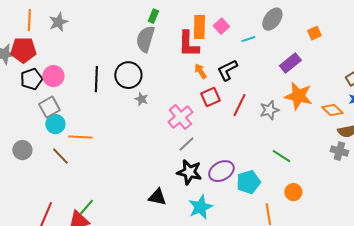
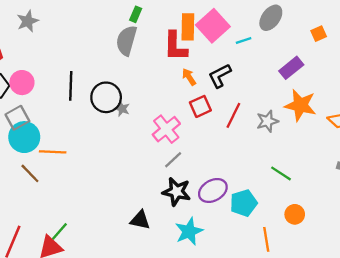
pink square: (221, 26) -> (213, 26), size x1.8
black circle: (128, 75) -> (106, 97), moved
cyan circle: (55, 124) -> (24, 137), size x1.4

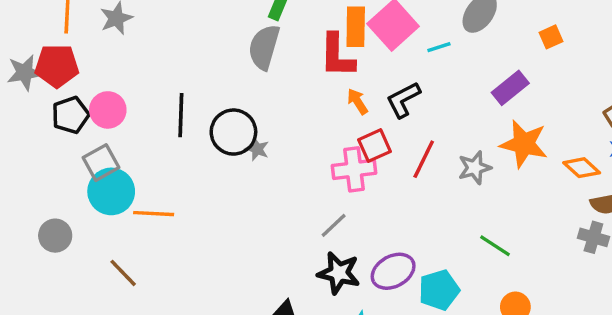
pink cross: (166, 129) -> (354, 169), moved, turned 32
brown line: (30, 173) -> (123, 273), moved

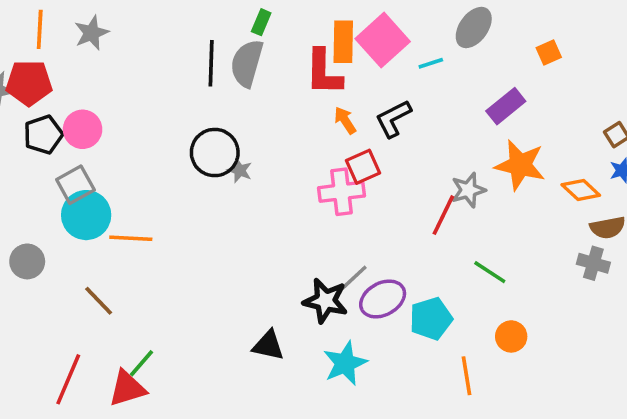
black line: (181, 115) -> (211, 63), moved
red line: (424, 159) -> (443, 215), moved
gray line: (334, 225) -> (354, 278), moved

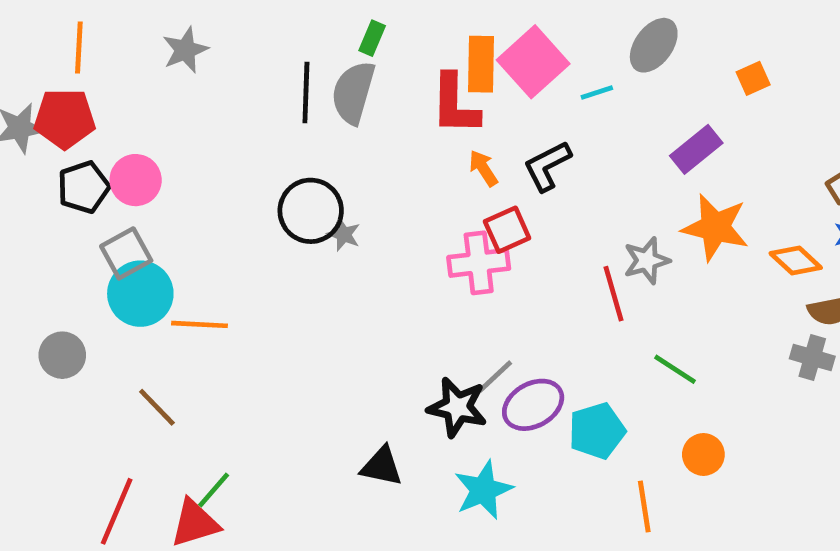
gray star: (91, 33) -> (185, 50), moved
red line: (443, 215) -> (613, 294), turned -42

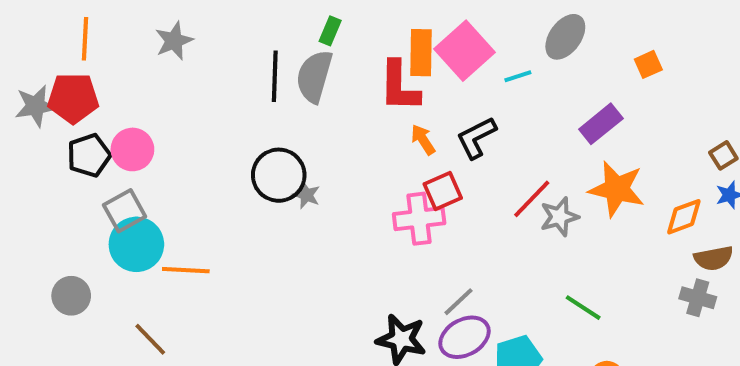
orange diamond: (796, 261) -> (684, 217), turned -63
red line: (613, 294) -> (532, 199), moved, turned 60
gray line: (495, 376) -> (459, 302), moved

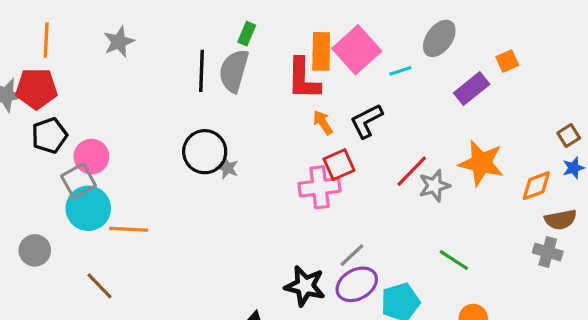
purple rectangle: (601, 124) -> (472, 89), moved
pink circle: (132, 149) -> (91, 157), moved

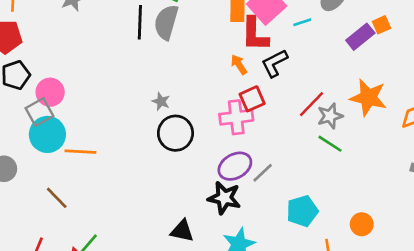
orange square: (507, 61) -> (381, 25), moved
red L-shape: (303, 79) -> (255, 34), moved
black circle: (205, 152) -> (175, 133), moved
green line: (454, 260) -> (330, 144), moved
purple ellipse: (357, 284) -> (235, 166), moved

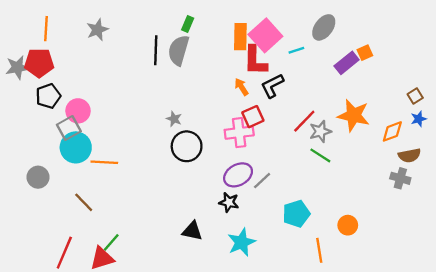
black star: (224, 198) -> (229, 202), size x0.7

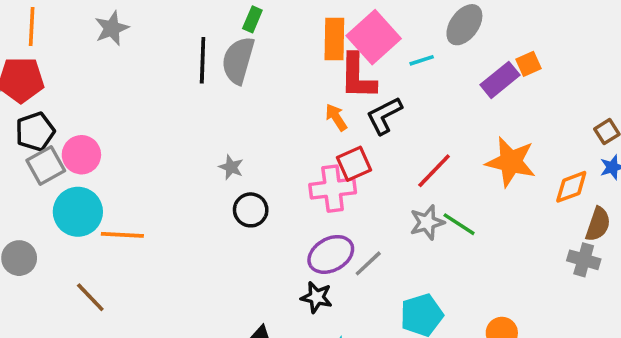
gray square: (69, 128) -> (46, 165), moved
gray star: (320, 131) -> (427, 222), moved
black circle: (187, 146) -> (251, 210), size x0.7
brown semicircle: (409, 155) -> (598, 224), turned -60

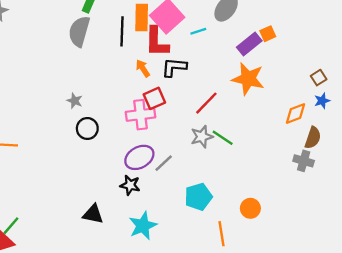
black line: (203, 60) -> (122, 31), moved
black L-shape: (384, 116) -> (174, 67), turned 32
orange star: (511, 162) -> (248, 79), moved

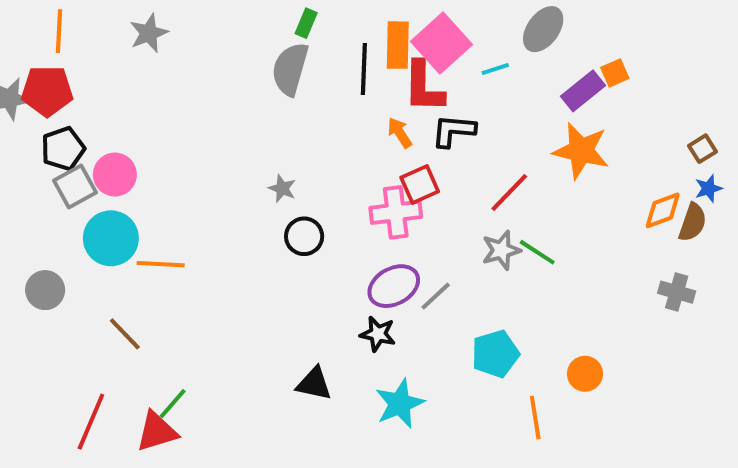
brown semicircle: (313, 138) -> (693, 222), moved

